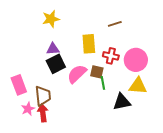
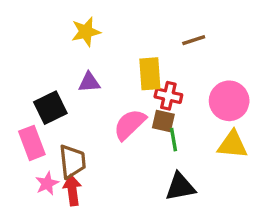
red cross: (111, 56) -> (168, 96), moved
black square: (56, 64) -> (50, 108), moved
black triangle: (122, 102) -> (180, 187), moved

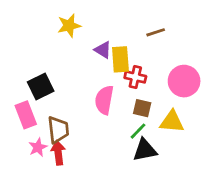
purple triangle: (89, 82) -> (103, 50), moved, turned 36
brown square: (163, 121) -> (142, 108), moved
pink semicircle: (130, 124) -> (104, 100), turned -36
green line: (173, 140) -> (138, 131), moved, turned 54
yellow triangle: (232, 145) -> (172, 122), moved

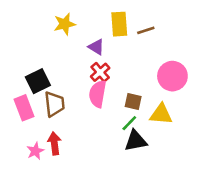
yellow rectangle: (120, 59) -> (119, 24), moved
red cross: (135, 77) -> (100, 72), moved, turned 36
brown trapezoid: (58, 130) -> (54, 104), moved
pink star: (38, 147) -> (35, 151), moved

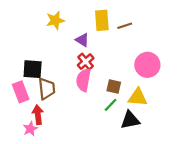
black square: (38, 81) -> (33, 69), turned 30
black triangle: (136, 141) -> (130, 120), moved
red arrow: (54, 143) -> (38, 115), moved

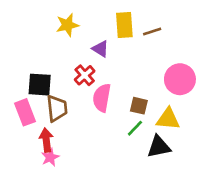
red cross: (86, 62) -> (85, 75), moved
pink star: (30, 129) -> (50, 157), moved

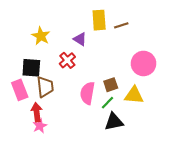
yellow star: (67, 25) -> (41, 36), moved, turned -30
pink semicircle: (102, 98) -> (87, 93), moved
brown square: (139, 106) -> (111, 85), turned -32
black triangle: (159, 147) -> (114, 122), moved

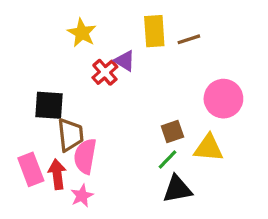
yellow star: (41, 36) -> (82, 33), moved
red cross: (67, 60) -> (105, 72), moved
pink rectangle: (20, 90) -> (31, 169), moved
pink semicircle: (87, 93) -> (85, 156), moved
pink star: (40, 126) -> (82, 196), moved

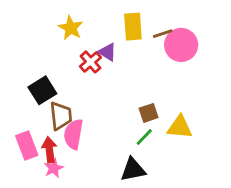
pink circle: (223, 99) -> (181, 45), moved
black square: (49, 105) -> (42, 90), turned -36
black triangle: (177, 189) -> (133, 170), moved
pink star: (82, 196) -> (54, 168), moved

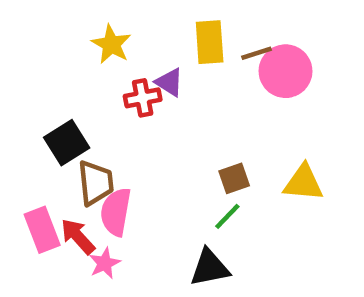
red cross: (90, 62) -> (143, 98), turned 30
yellow triangle: (180, 127) -> (303, 183), moved
red arrow: (49, 150) -> (78, 236), turned -35
pink star: (54, 168) -> (105, 263), moved

